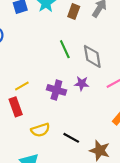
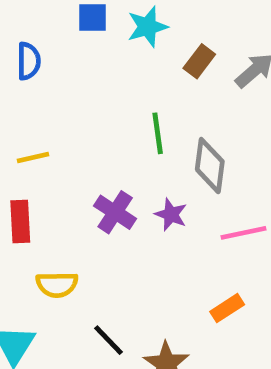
yellow line: (22, 86) -> (33, 158), moved
black line: (71, 138) -> (108, 340), moved

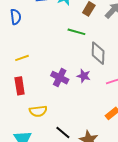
green line: (158, 133) -> (76, 32), moved, turned -60

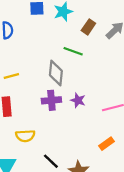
gray diamond: (98, 53) -> (56, 73), moved
purple cross: (60, 78) -> (51, 100), turned -36

